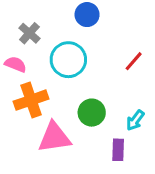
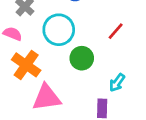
orange cross: (31, 100) -> (26, 65), turned -36
green circle: (92, 113) -> (82, 58), moved

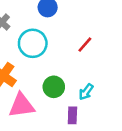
green circle: (82, 58) -> (54, 87), moved

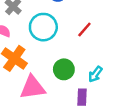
red line: (85, 45) -> (84, 29), moved

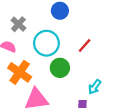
green circle: (64, 69) -> (60, 68), moved

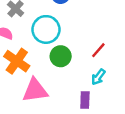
red line: (85, 45) -> (98, 50), moved

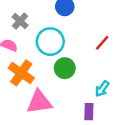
red line: (98, 50) -> (102, 43), moved

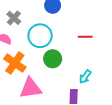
red line: (102, 43) -> (85, 37), turned 48

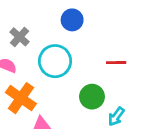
green circle: (53, 59) -> (92, 97), moved

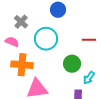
orange cross: (21, 98) -> (22, 65), turned -30

